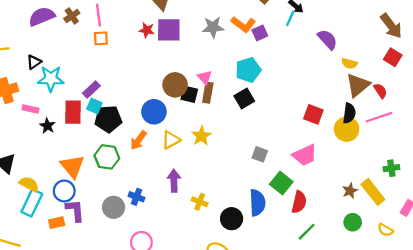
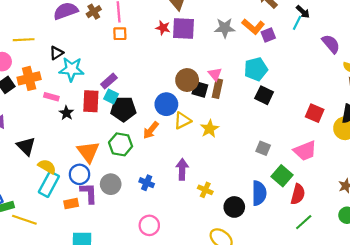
black square: (244, 98) -> (264, 95), moved, turned -36
yellow triangle: (171, 140) -> (182, 121), moved
gray circle: (114, 207) -> (111, 184), moved

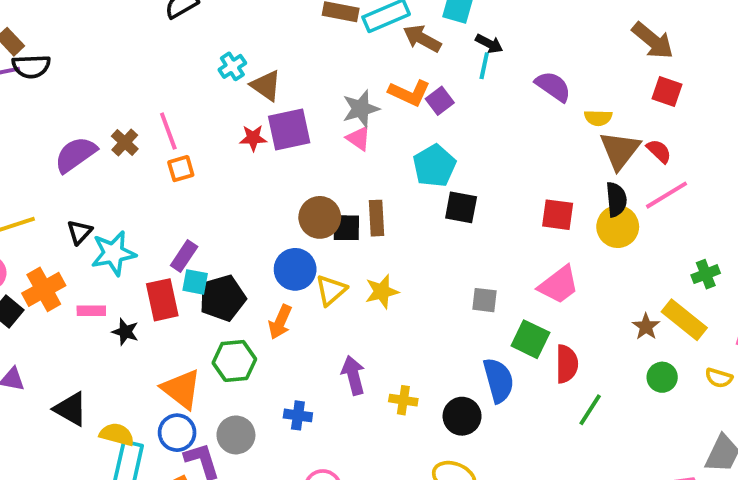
pink triangle: (215, 74) -> (359, 138), moved
yellow star: (210, 129) -> (382, 292), turned 30

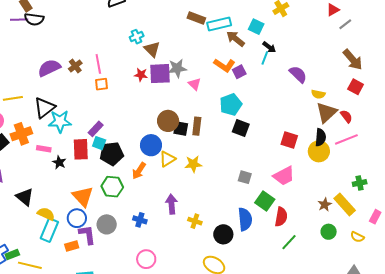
gray star: (361, 109) -> (177, 68), moved
black triangle: (79, 232) -> (44, 108), size x1.6

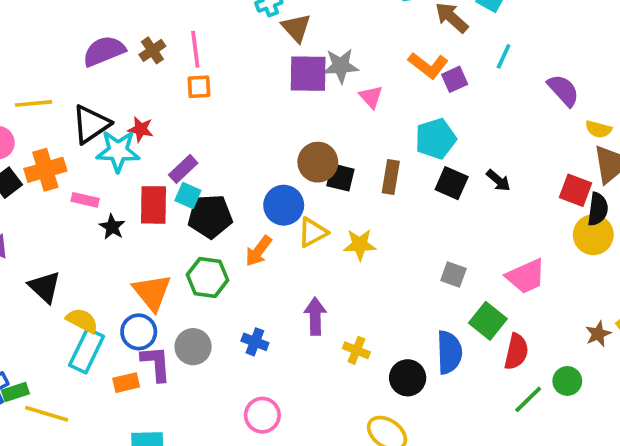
black arrow: (269, 47) -> (498, 180), moved
red star: (141, 75) -> (141, 129), moved
brown rectangle: (197, 126) -> (391, 177), moved
red square: (289, 140) -> (576, 190), moved
green circle: (329, 232) -> (567, 381), moved

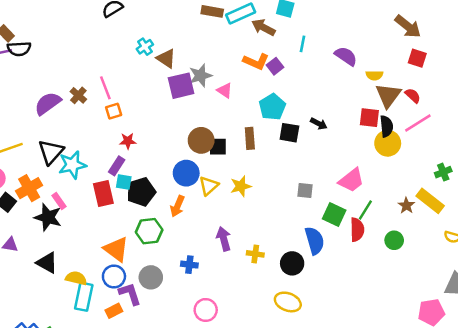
red star: (141, 129) -> (128, 141), moved
pink rectangle: (85, 200) -> (59, 201), turned 56
black star: (112, 227) -> (48, 217), moved, size x1.6
green line: (528, 399) -> (365, 210), moved

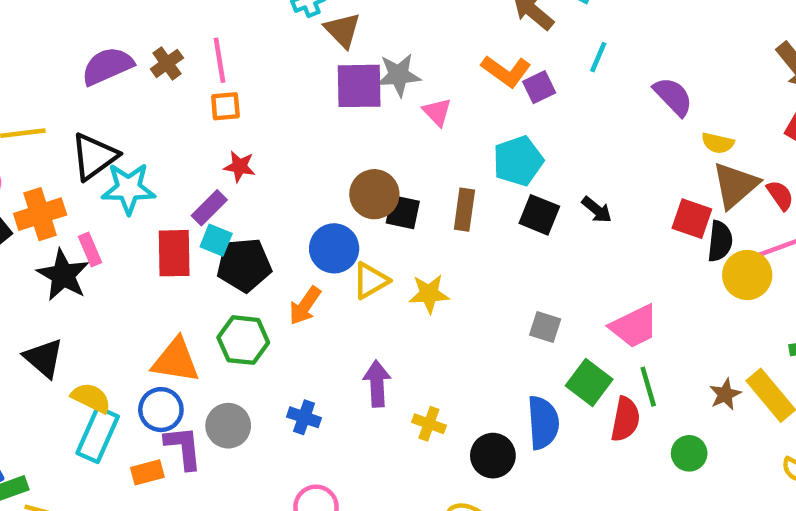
yellow circle: (388, 143) -> (747, 275), moved
green line: (365, 210) -> (648, 387), turned -60
orange triangle: (116, 249) -> (176, 360), turned -40

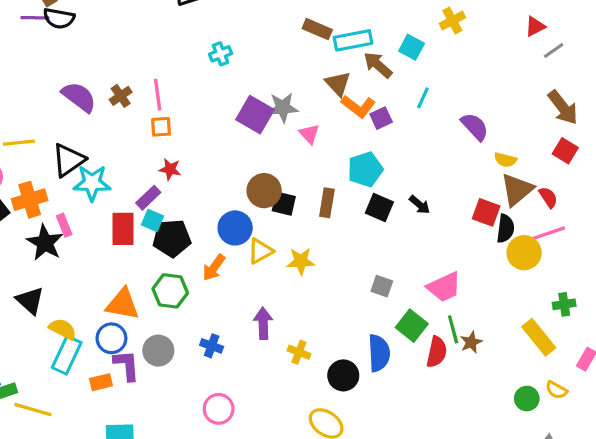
brown triangle: (343, 30) -> (338, 84), moved
purple semicircle: (107, 66) -> (79, 97), turned 60
purple square: (359, 86) -> (255, 115), turned 30
brown star: (725, 394) -> (471, 342), moved
green circle: (689, 453) -> (527, 399), moved

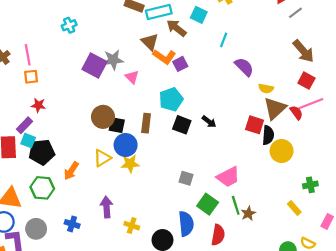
cyan line: (423, 98) -> (224, 40), moved
blue circle: (235, 228) -> (126, 145), moved
pink line: (547, 234) -> (311, 104), moved
yellow rectangle: (539, 337) -> (294, 208), size x0.6
red semicircle: (437, 352) -> (218, 235), moved

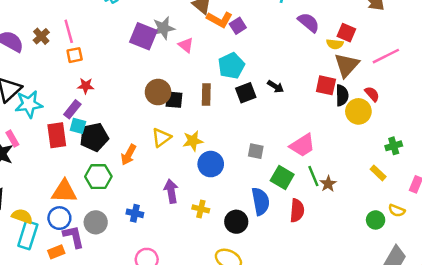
red square: (306, 81) -> (346, 33), moved
red semicircle: (296, 113) -> (372, 94), moved
black square: (182, 125) -> (246, 93), turned -36
blue circle: (126, 145) -> (211, 164), moved

